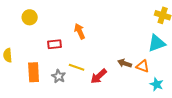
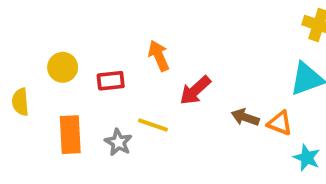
yellow circle: (30, 17) -> (63, 67), moved
red arrow: (99, 76) -> (195, 90), moved

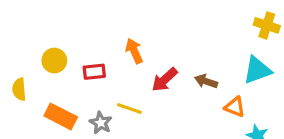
brown arrow: (245, 117) -> (206, 81), moved
orange rectangle: (70, 135) -> (61, 116), turned -60

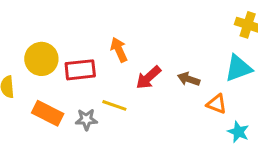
yellow circle: (54, 61) -> (41, 59), size x1.4
red rectangle: (94, 72) -> (80, 70), size x1.4
gray star: (101, 123) -> (86, 119), turned -30

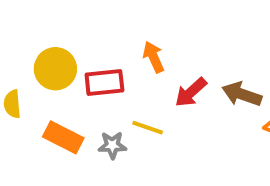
brown arrow: (189, 79) -> (242, 94), size x1.4

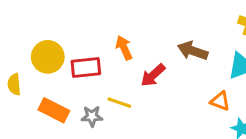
brown arrow: (242, 94) -> (193, 51), moved

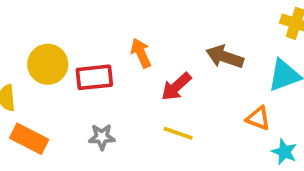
yellow line: (119, 103) -> (178, 133), moved
orange rectangle: (54, 110) -> (29, 139), moved

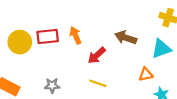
red rectangle: (94, 77) -> (48, 37), moved
orange triangle: (258, 118) -> (146, 74), turned -32

